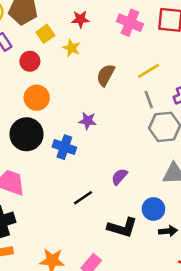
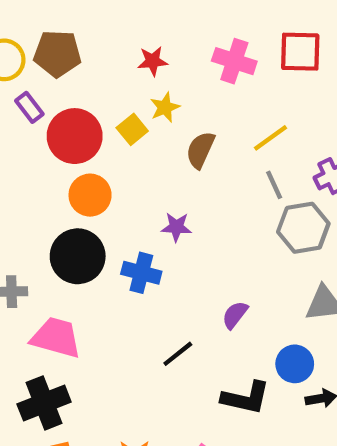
yellow square: (45, 34) -> (132, 129), moved
yellow star: (72, 48) -> (165, 107), moved, turned 30
red circle: (30, 61) -> (75, 136), size x1.6

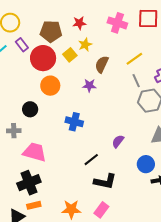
brown pentagon: (57, 54) -> (51, 31), moved
purple star: (176, 227) -> (89, 85), moved
black circle: (78, 256) -> (30, 109), moved, size x0.6
black L-shape: (246, 398) -> (105, 181), moved

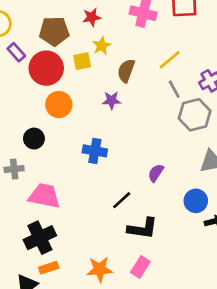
yellow square: (70, 55) -> (82, 61), turned 32

